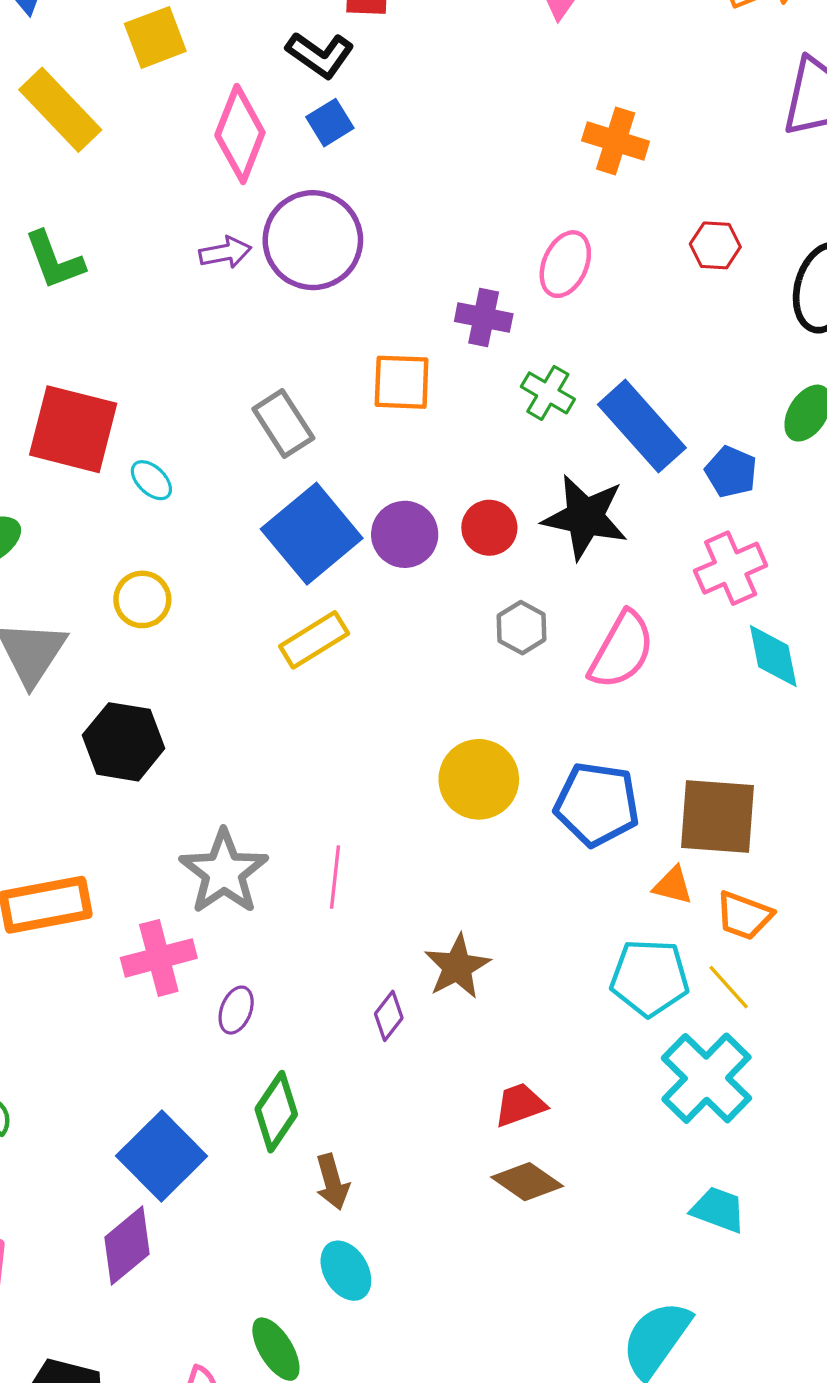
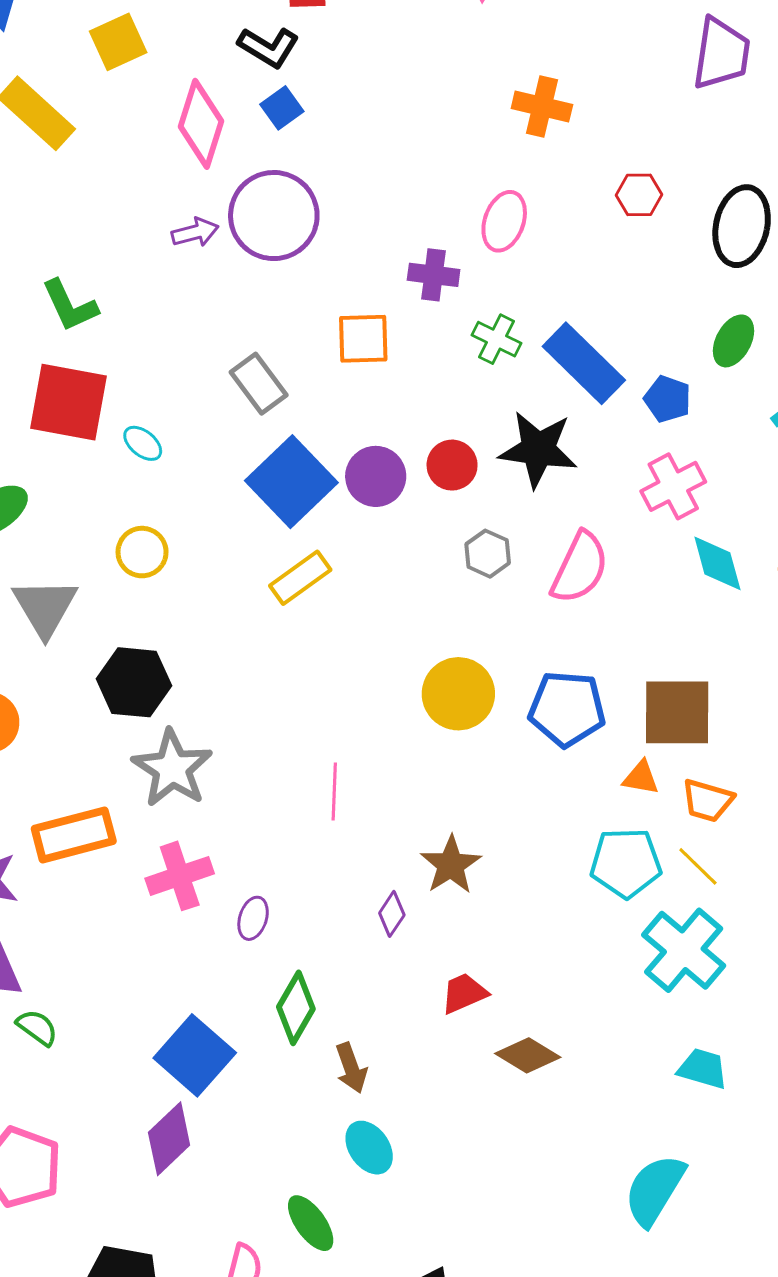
green L-shape: (54, 260) -> (70, 306), moved
gray star: (224, 872) -> (172, 768), moved
red trapezoid: (520, 1105) -> (464, 993), moved

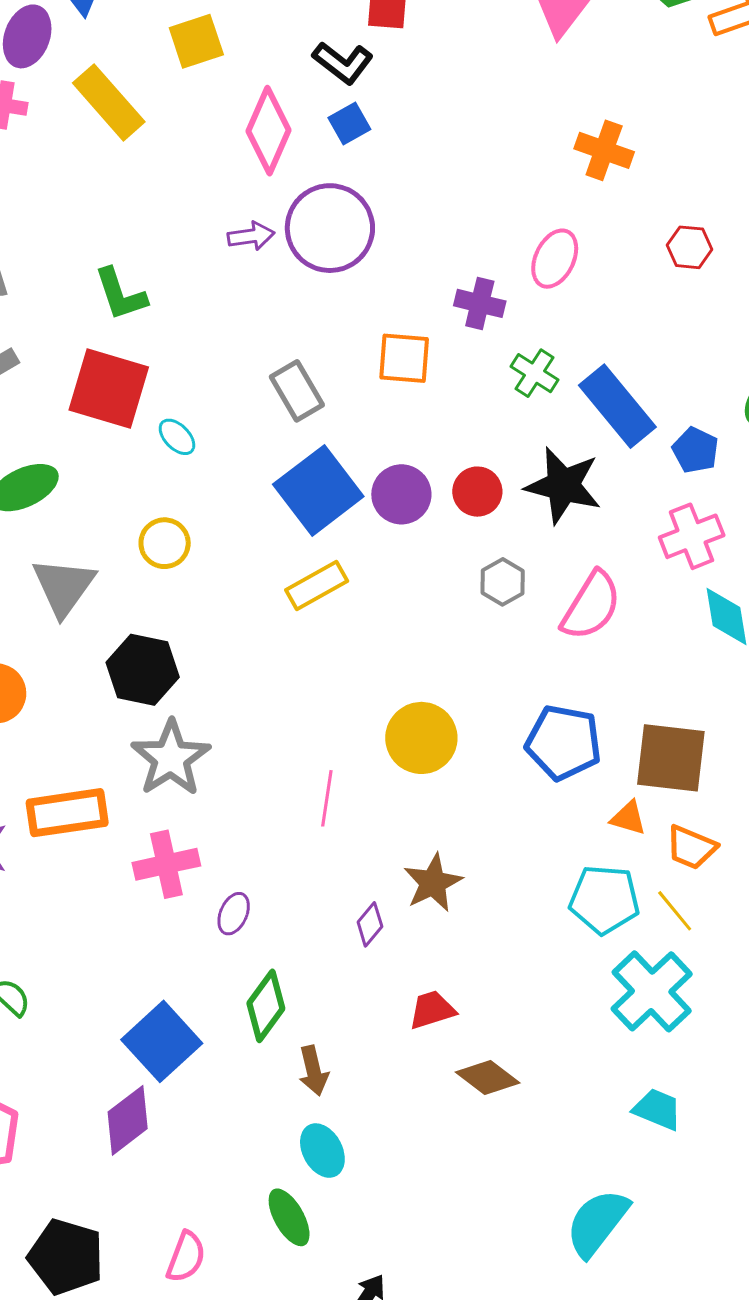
yellow circle: (458, 694) -> (421, 738), moved
green ellipse: (311, 1223) -> (289, 1217), moved

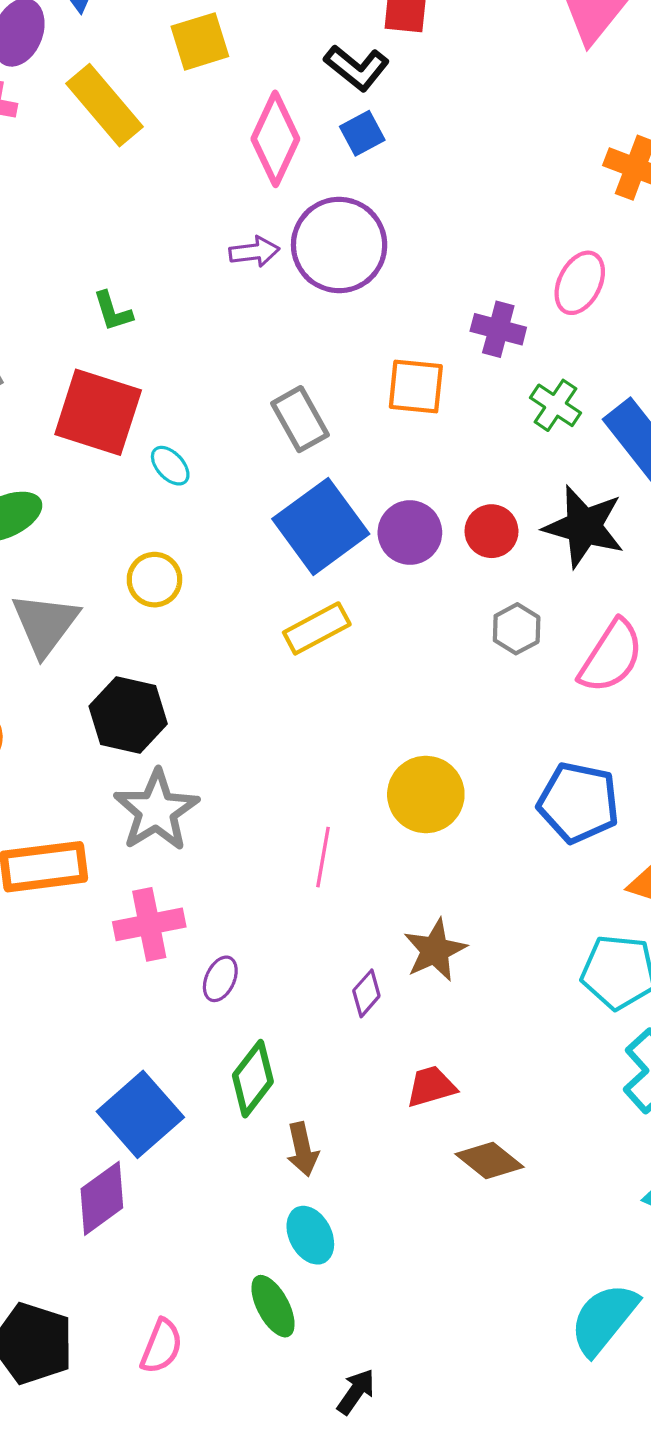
green L-shape: (120, 294) -> (113, 311), size x0.7

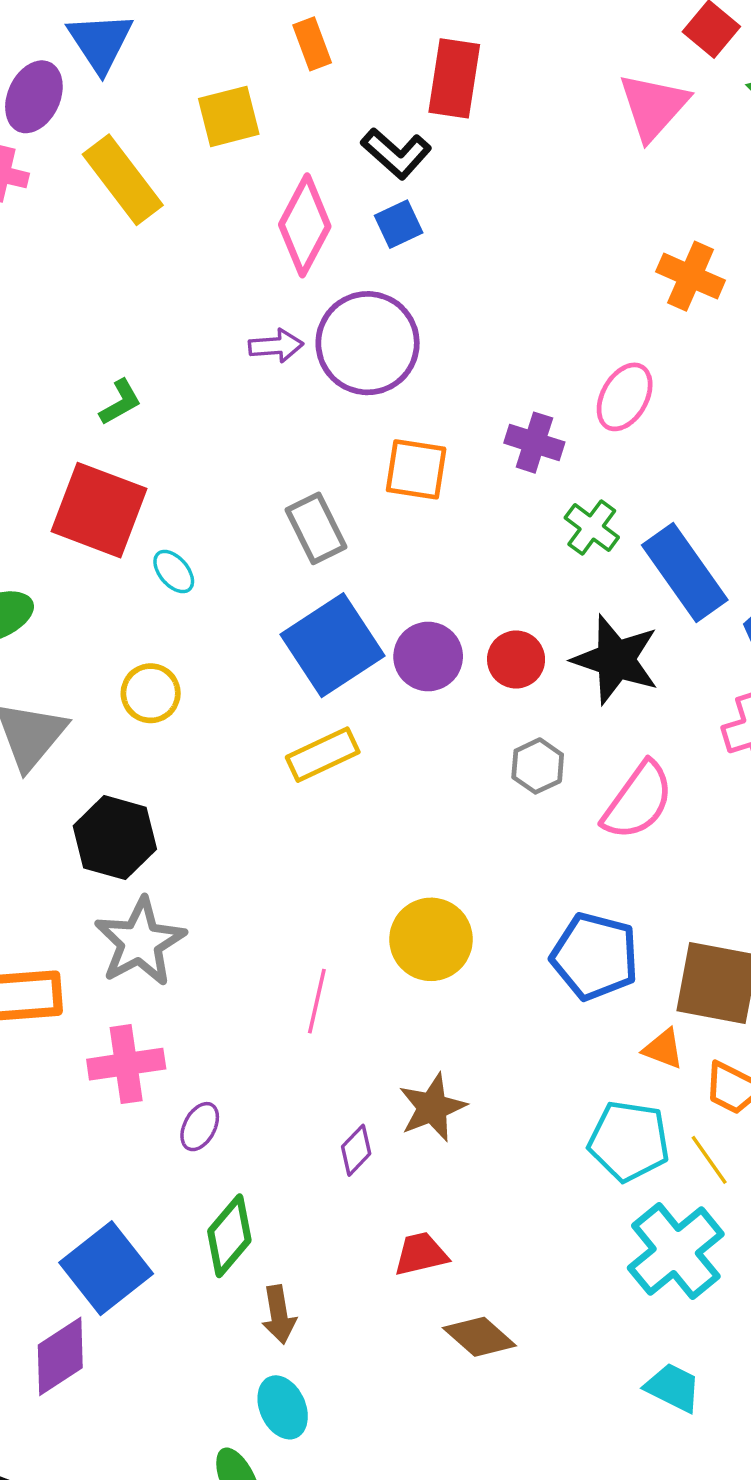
green L-shape: (113, 311) -> (120, 402), turned -105
orange square: (416, 386) -> (416, 469), moved

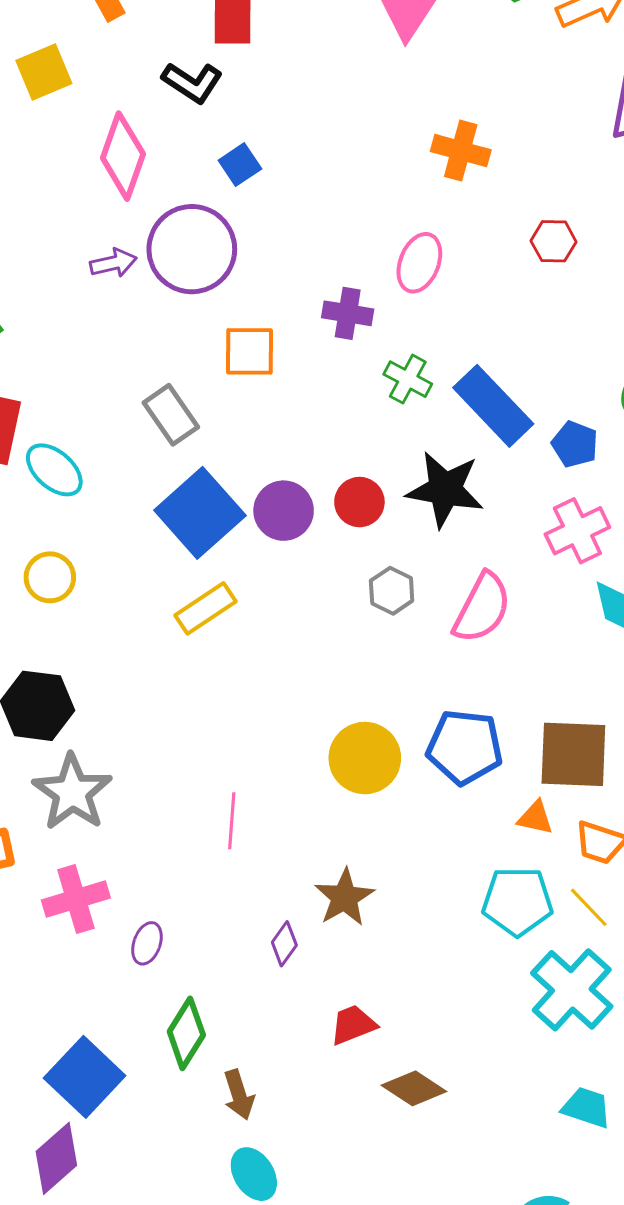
blue square: (399, 224) -> (240, 165), moved
cyan ellipse: (174, 572) -> (54, 470), size x1.5
yellow circle: (431, 939) -> (365, 758), moved

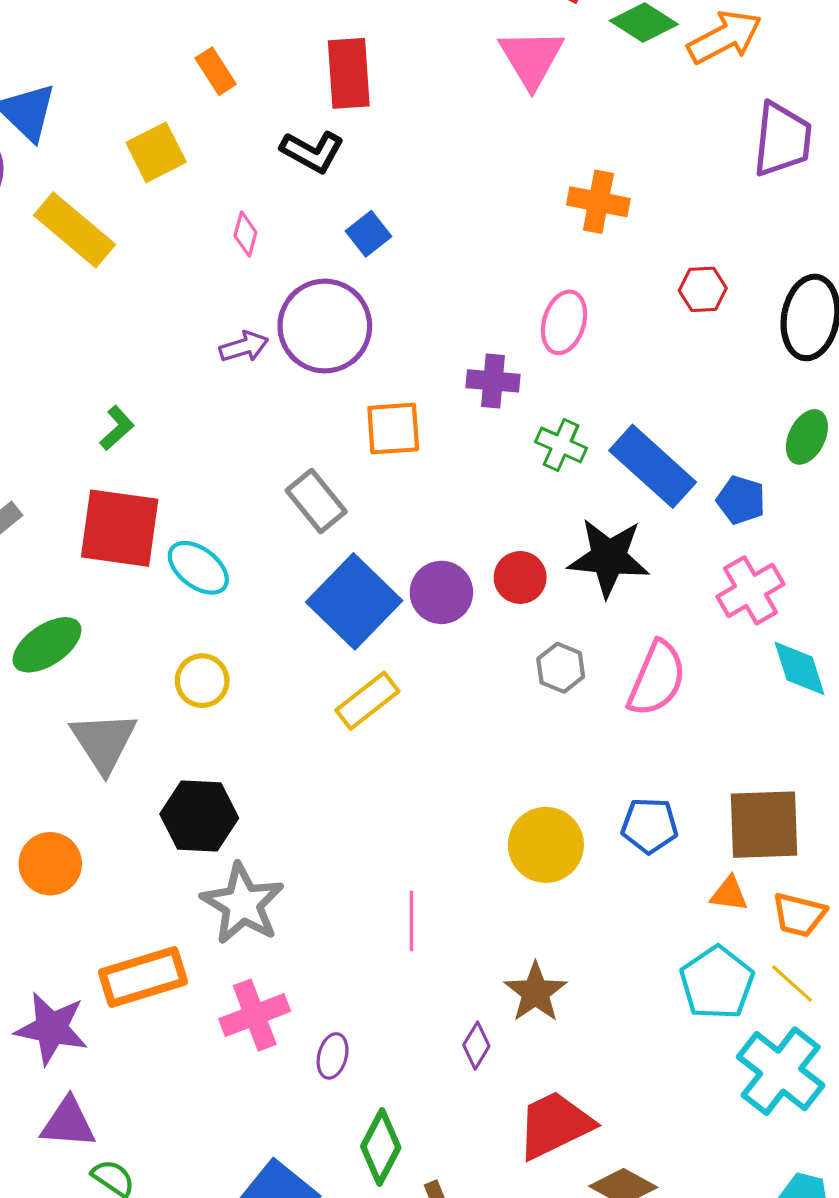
pink diamond: (123, 156) -> (245, 234), size x0.5
blue pentagon: (465, 747) -> (650, 826), size x0.7
cyan pentagon: (517, 901) -> (717, 983), turned -30
red trapezoid: (353, 1025) -> (555, 1125), size x1.6

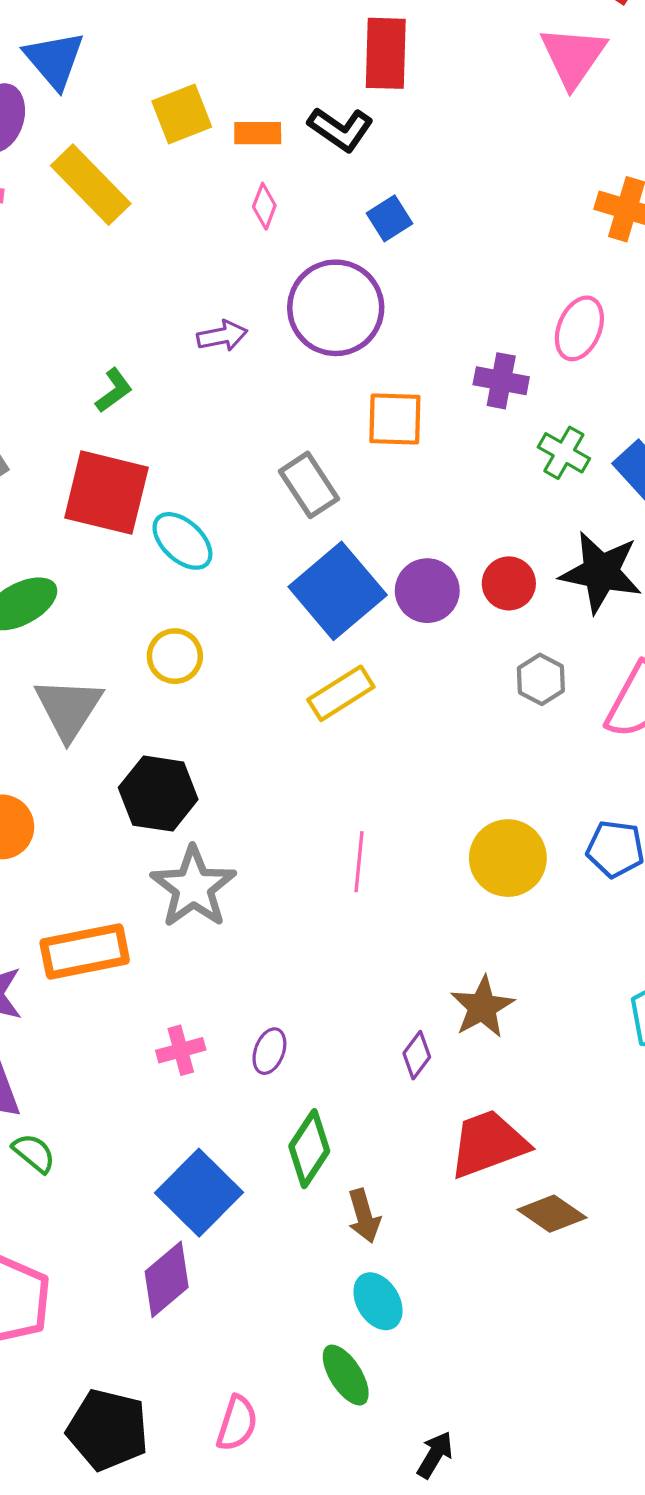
orange rectangle: (216, 71) -> (258, 133), moved, turned -63
purple arrow: (244, 347) -> (222, 336), moved
pink line: (412, 921) -> (359, 862), moved
pink cross: (255, 1015) -> (181, 1050), moved, size x0.7

